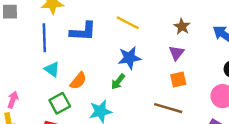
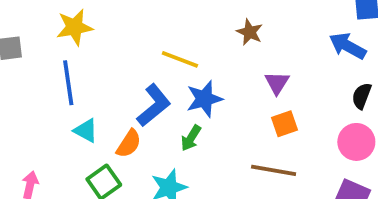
yellow line: (128, 23) -> (180, 59), moved
brown star: (182, 26) -> (250, 32), moved
blue L-shape: (83, 31) -> (154, 105), moved, turned -36

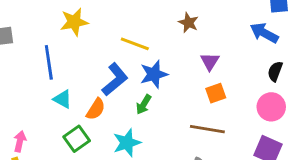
yellow star: (75, 27) -> (74, 22), moved

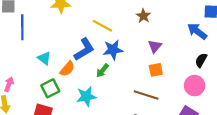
blue line: (49, 62) -> (22, 27), moved

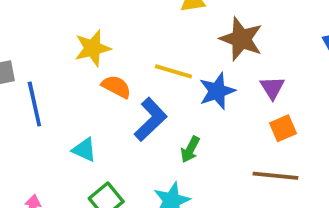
brown star: (143, 16) -> (241, 39), size x1.6
blue star: (113, 50) -> (217, 91), moved
orange semicircle: (67, 69) -> (116, 87), moved, turned -91

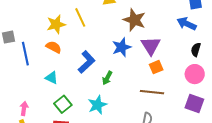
yellow line: (173, 71) -> (80, 17), moved, turned 48
orange semicircle: (116, 87) -> (54, 47), moved
purple triangle: (272, 88) -> (151, 46), size x1.5

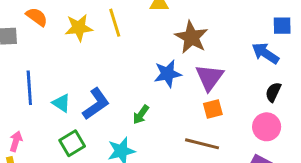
orange semicircle: (54, 47) -> (37, 17), moved
blue line: (25, 54) -> (29, 88), moved
blue L-shape: (86, 62) -> (96, 104), moved

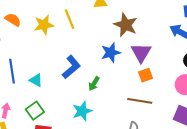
blue L-shape: (96, 104) -> (71, 67), moved
green square: (72, 143) -> (35, 111), moved

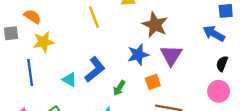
yellow star: (44, 25) -> (44, 42), moved
orange square: (145, 75) -> (153, 82), moved
cyan triangle: (36, 80) -> (69, 80), moved

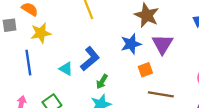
green arrow: (119, 88) -> (102, 82), moved

